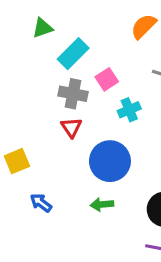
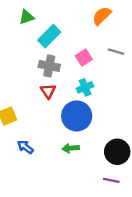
pink square: (107, 79) -> (84, 58), moved
cyan cross: (129, 110) -> (85, 87), moved

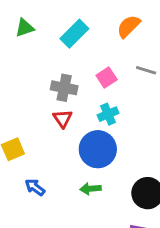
green triangle: (27, 17) -> (25, 28), moved
cyan rectangle: (49, 36) -> (74, 34), moved

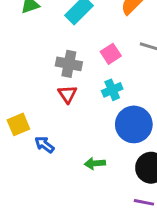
blue circle: (98, 149) -> (134, 124), moved
blue arrow: (35, 187) -> (44, 145), moved

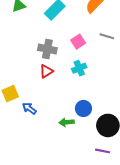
red triangle: (67, 94) -> (46, 71), turned 32
blue circle: (134, 124) -> (83, 108), moved, size x0.6

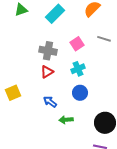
blue arrow: (29, 108) -> (50, 102), moved
blue circle: (83, 108) -> (80, 93), moved

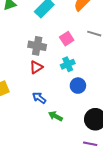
blue circle: (80, 93) -> (78, 86), moved
green arrow: (66, 120) -> (55, 116), turned 32

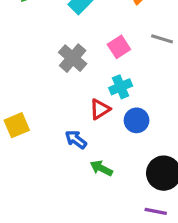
gray cross: (37, 46) -> (73, 58), turned 30
red triangle: (36, 67) -> (100, 109), moved

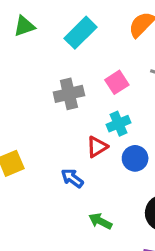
gray cross: (73, 58) -> (69, 94), turned 36
green arrow: (101, 168) -> (100, 221), moved

